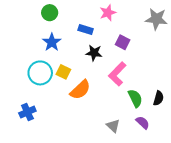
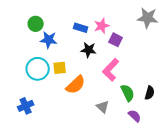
green circle: (50, 13) -> (36, 24), moved
pink star: (108, 13) -> (102, 26), moved
blue star: (52, 42) -> (49, 40), turned -30
yellow square: (63, 72) -> (60, 68), turned -32
gray triangle: (113, 126) -> (103, 107), moved

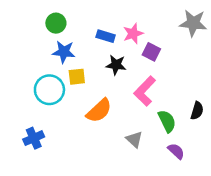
green circle: (36, 24) -> (56, 23), moved
yellow square: (60, 68) -> (77, 77), moved
black semicircle: (150, 93) -> (197, 111), moved

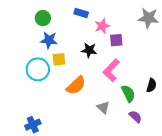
blue rectangle: (106, 36) -> (81, 13), moved
purple square: (151, 52) -> (116, 40), turned -32
blue cross: (34, 138) -> (33, 125), moved

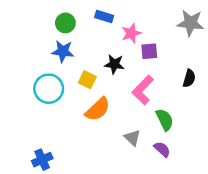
green circle: (43, 18) -> (65, 23), moved
yellow square: (59, 59) -> (87, 80), moved, turned 32
black semicircle: (151, 85) -> (189, 78), moved
purple semicircle: (135, 117) -> (162, 149), moved

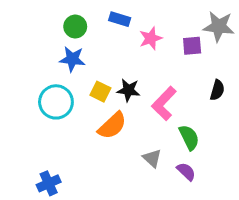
purple square: (149, 51) -> (192, 46), moved
black star: (114, 64) -> (128, 90), moved

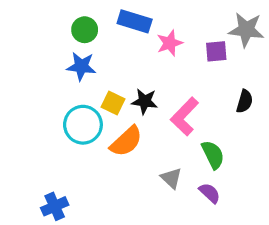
blue rectangle: (120, 19) -> (135, 21), size x1.4
cyan circle: (56, 102) -> (83, 125), moved

